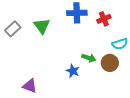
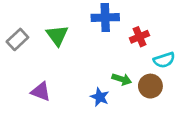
red cross: (104, 19) -> (139, 37), moved
purple triangle: (30, 86) -> (41, 92), moved

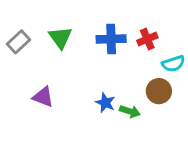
blue cross: (105, 18) -> (111, 39), moved
green arrow: (122, 79) -> (130, 111), moved

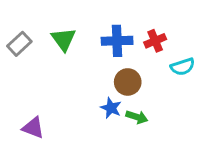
brown circle: (159, 91) -> (128, 82), moved
purple triangle: (43, 97) -> (33, 128), moved

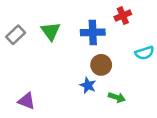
red cross: (155, 41) -> (123, 16), moved
green arrow: (137, 117) -> (117, 97), moved

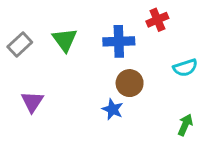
green arrow: (117, 97) -> (185, 125), moved, turned -84
purple triangle: (26, 101) -> (32, 102), moved, turned 42

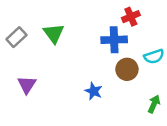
blue cross: (119, 41) -> (114, 40), moved
brown circle: (130, 83) -> (127, 69), moved

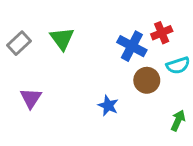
red cross: (131, 17) -> (162, 33), moved
blue cross: (114, 40) -> (132, 46), turned 30

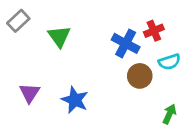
gray rectangle: (19, 43) -> (18, 21), moved
blue star: (108, 106) -> (75, 100), moved, size x1.4

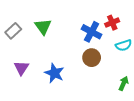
gray rectangle: (18, 21) -> (13, 31), moved
brown circle: (140, 76) -> (92, 58), moved

